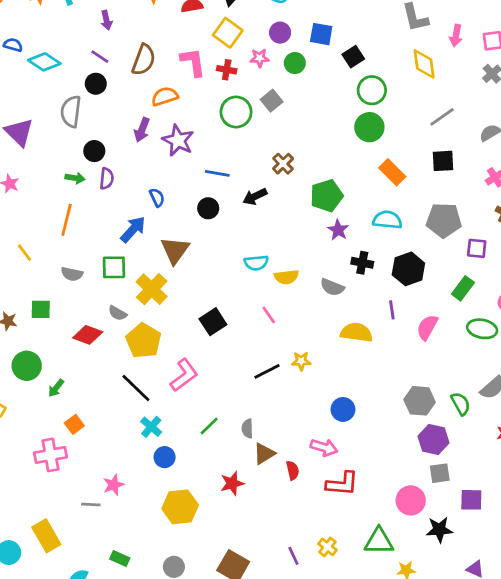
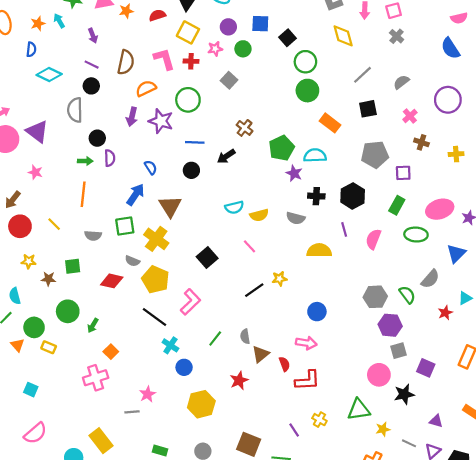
blue semicircle: (13, 45) -> (31, 49), moved, turned 88
green circle: (236, 112) -> (188, 100), moved
cyan semicircle: (387, 220) -> (315, 156), moved
red L-shape: (342, 484) -> (307, 380), moved
purple square: (471, 500) -> (426, 368), turned 30

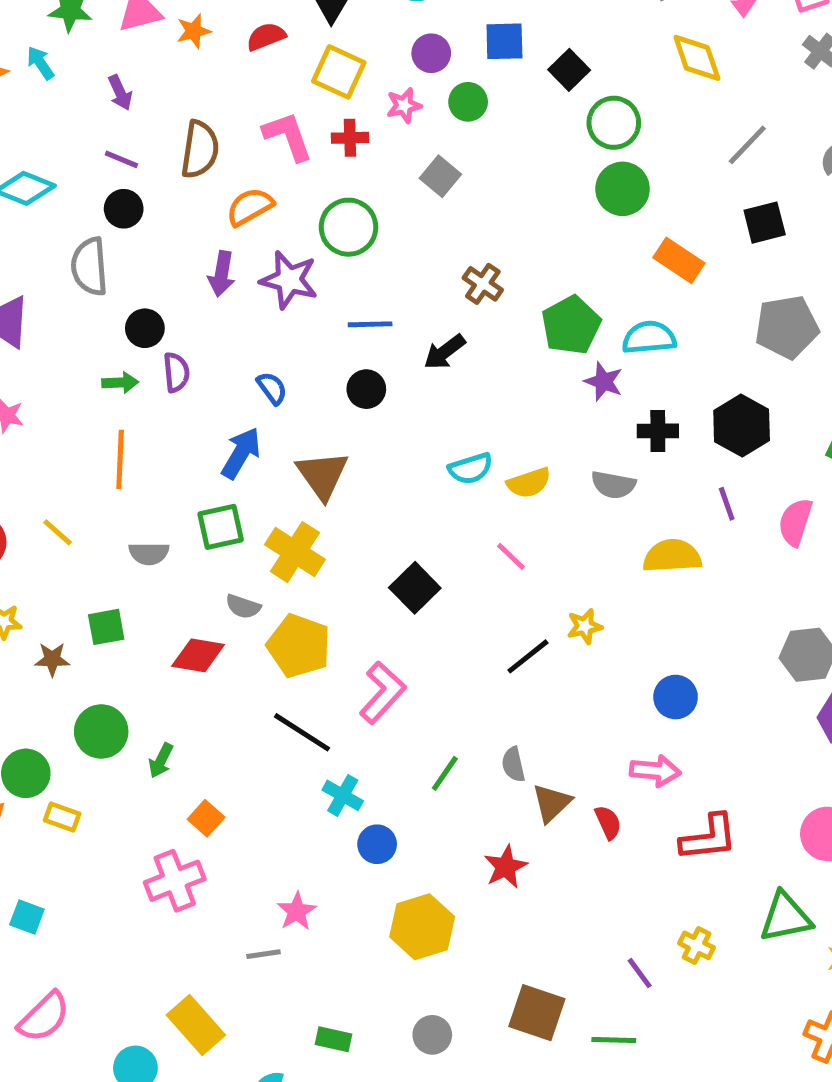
red L-shape: (307, 380) -> (709, 838), moved

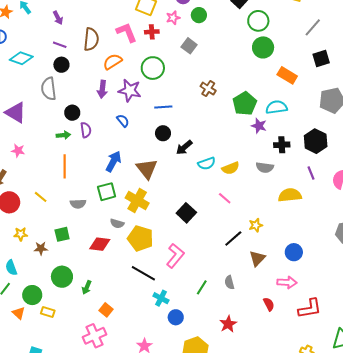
black arrow: (445, 352) -> (184, 147), moved
blue semicircle: (272, 388) -> (123, 121), moved
brown triangle: (552, 803) -> (257, 258), moved

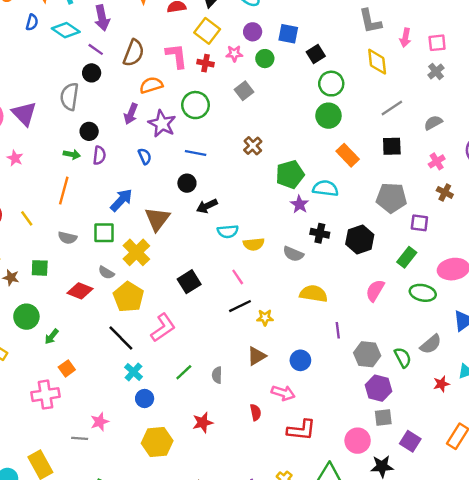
purple arrow: (58, 18) -> (102, 18), size x1.5
cyan diamond: (21, 58) -> (66, 30), moved
purple line: (311, 173) -> (338, 330), moved
black line: (233, 238) -> (240, 306), moved

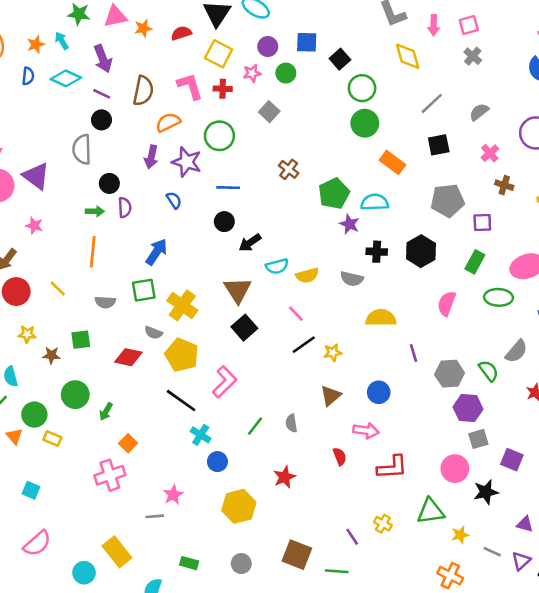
brown triangle: (157, 219) -> (238, 290), moved

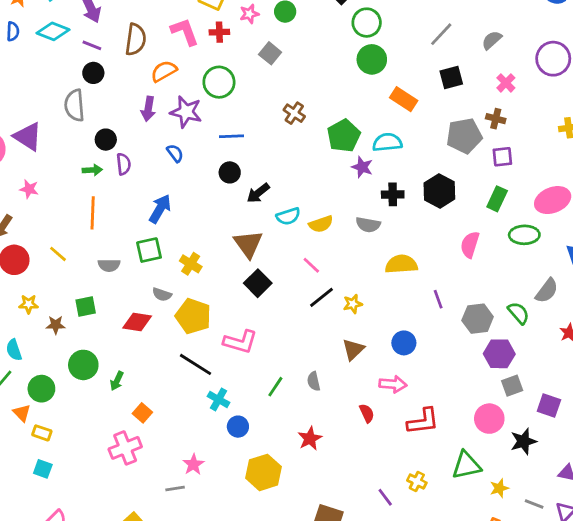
brown cross: (504, 185) -> (496, 119), moved
yellow cross: (182, 305) -> (191, 264), size x0.7
pink L-shape: (225, 382) -> (240, 342), turned 64
yellow rectangle: (52, 439) -> (42, 433), moved

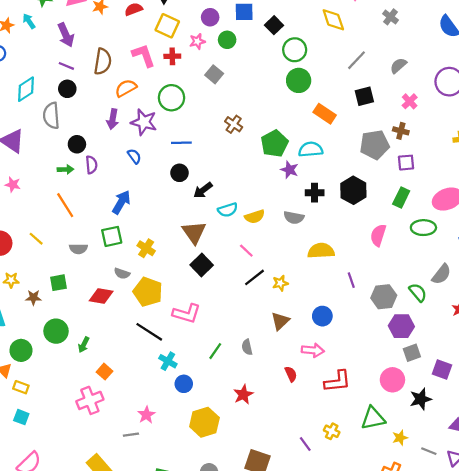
cyan diamond: (53, 31) -> (26, 89), moved, turned -55
orange line: (93, 213) -> (65, 205), turned -35

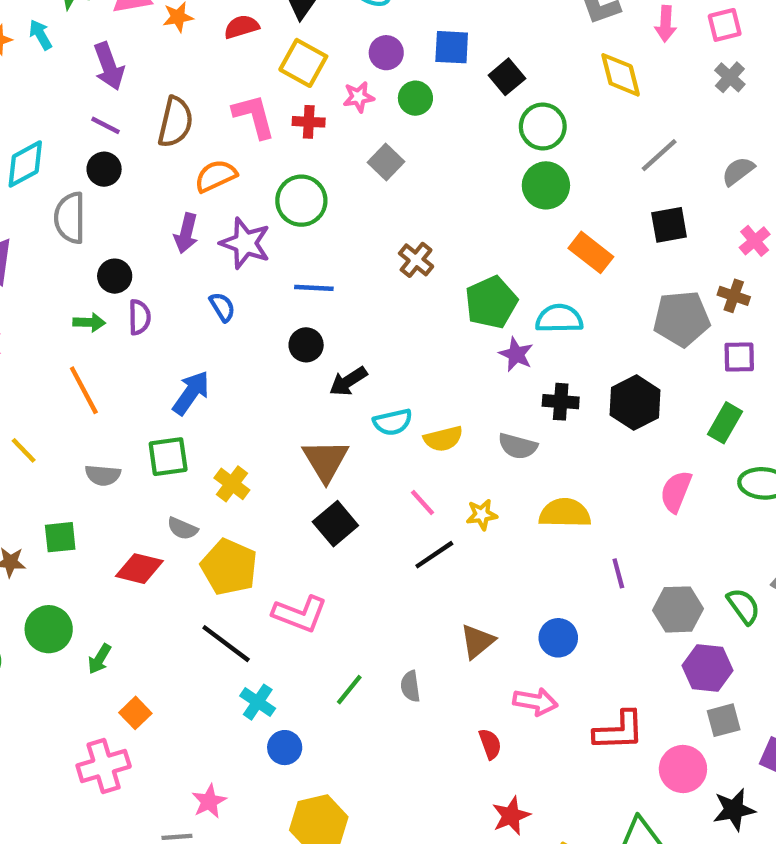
yellow star: (280, 283) -> (482, 515), moved
red L-shape: (337, 381) -> (619, 731), moved
red star: (243, 395) -> (511, 816), moved

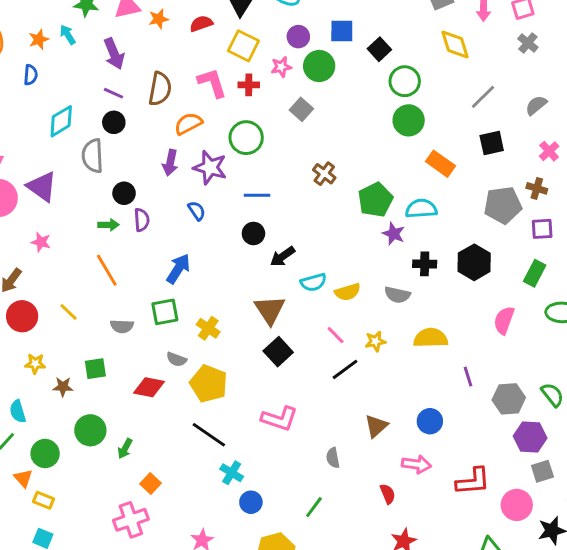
green circle: (415, 98) -> (319, 66), size x1.4
pink L-shape: (300, 614) -> (279, 419), moved
green line: (349, 690) -> (314, 507), moved

